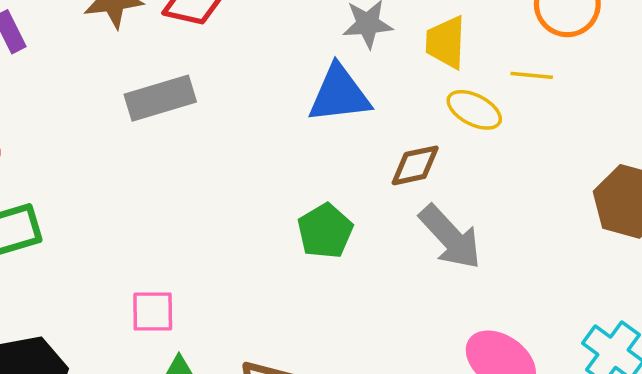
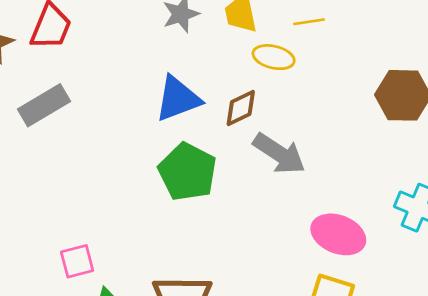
blue triangle: (339, 94) -> (178, 99), moved
green pentagon: (325, 231) -> (187, 172), size x1.4

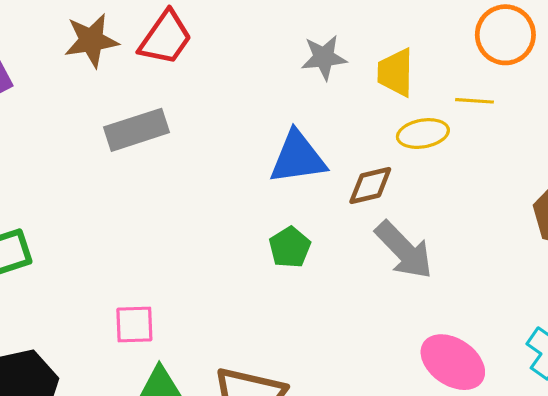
yellow ellipse: (274, 57) -> (423, 134), turned -36
green pentagon: (187, 172) -> (290, 247), size x0.6

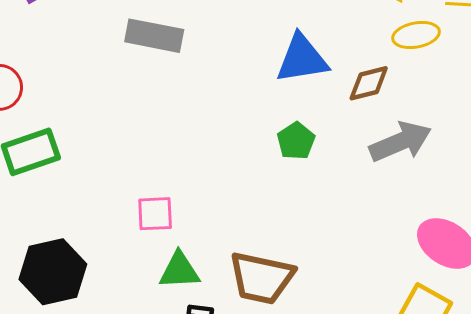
gray rectangle: (137, 130) -> (154, 36), turned 30
gray arrow: (404, 250) -> (400, 142), turned -68

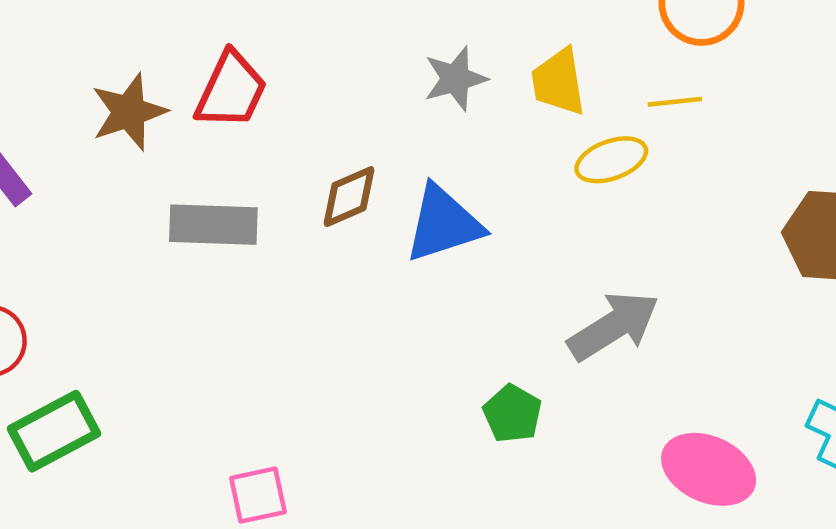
brown diamond: (369, 83) -> (349, 197), moved
green pentagon: (296, 141) -> (512, 414), moved

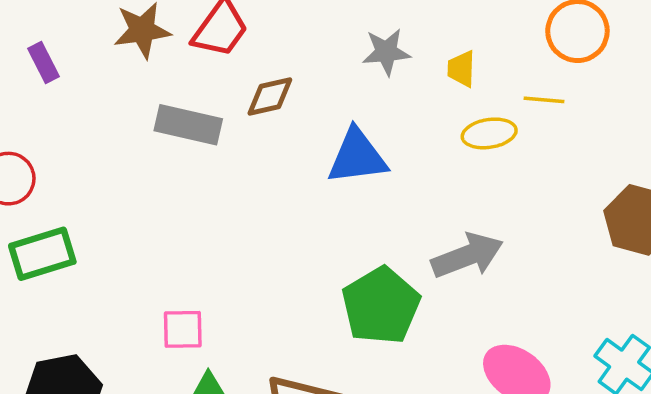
yellow trapezoid: (558, 82) -> (461, 69), size x0.7
brown diamond: (349, 197) -> (270, 96), moved
green pentagon: (512, 414) -> (381, 306), size x1.8

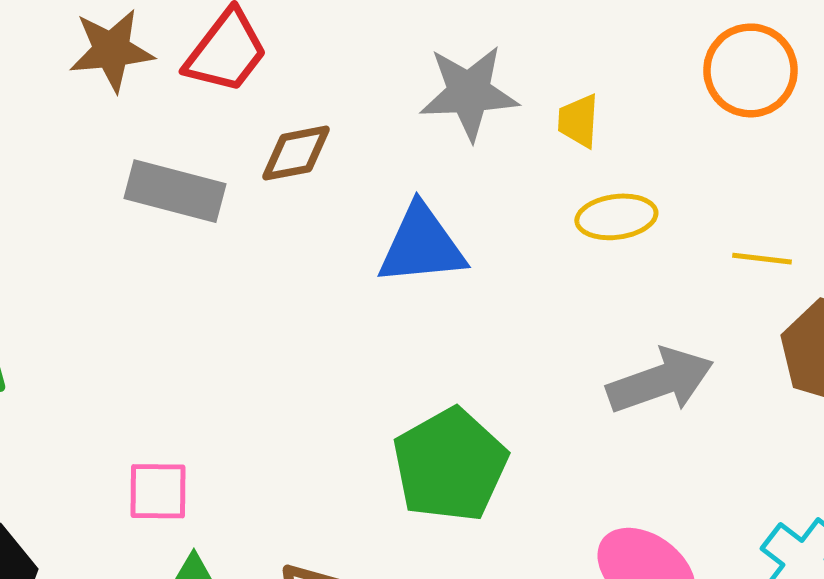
gray star: (386, 52) -> (469, 93), size x1.4
yellow line: (544, 100) -> (762, 259), moved
gray arrow: (467, 256) -> (660, 381), moved

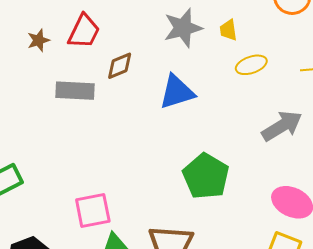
brown star: (112, 50) -> (38, 40), size x0.7
pink square: (158, 491) -> (93, 210), size x1.4

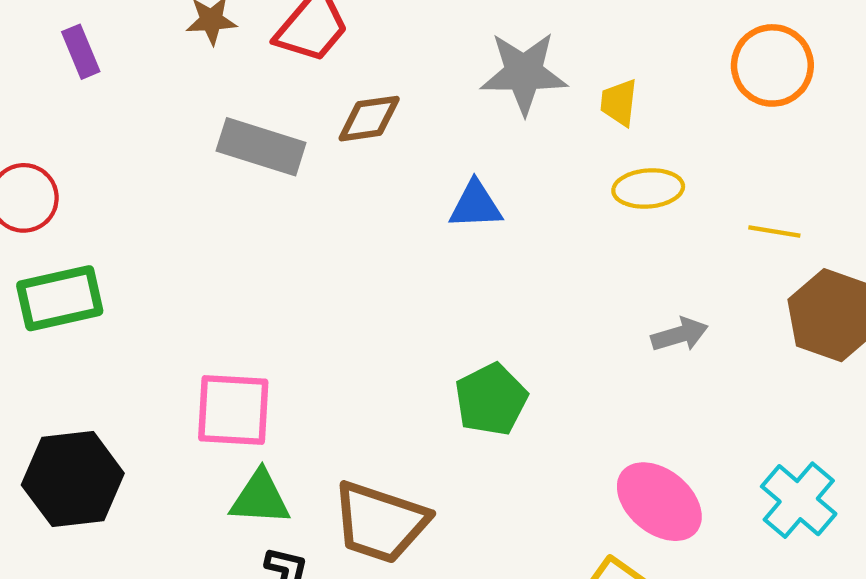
blue triangle: (177, 92) -> (476, 205), size x0.7
gray arrow: (282, 126) -> (680, 335), size x0.6
green pentagon: (206, 176) -> (491, 399), size x0.7

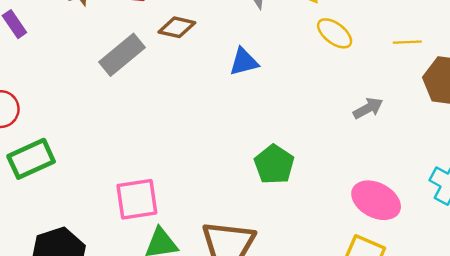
brown diamond: (369, 119) -> (177, 27), turned 33
gray rectangle: (261, 147) -> (122, 55), turned -45
yellow ellipse: (648, 189) -> (335, 33), turned 54

